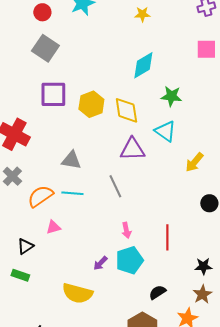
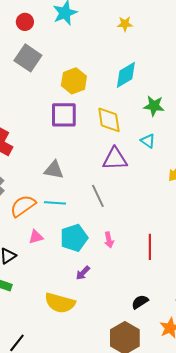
purple square: (53, 94) -> (64, 115), moved
yellow hexagon: (91, 104) -> (74, 81), moved
cyan triangle: (165, 131) -> (148, 141), size x0.7
cyan pentagon: (129, 260) -> (74, 238), moved

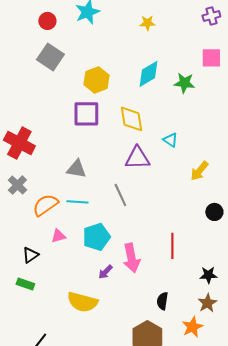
green star: (154, 106) -> (184, 83), moved
pink arrow: (109, 240) -> (131, 258), moved, size x1.8
black semicircle: (140, 302) -> (162, 301), turned -48

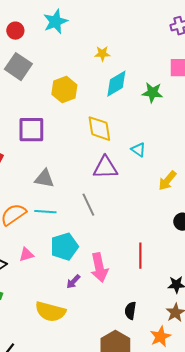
yellow star: (147, 23) -> (102, 54), moved
purple square: (86, 114) -> (31, 130), moved
pink triangle: (58, 236) -> (26, 255), moved

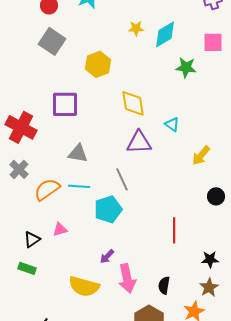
cyan diamond: (116, 84) -> (165, 34), moved
cyan pentagon: (64, 247) -> (108, 209), moved
pink arrow: (99, 268) -> (127, 278), moved

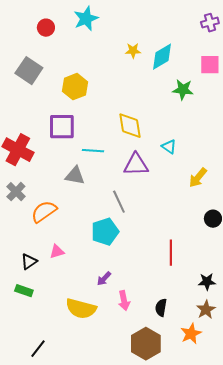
gray square: (52, 41) -> (29, 71), moved
yellow hexagon: (98, 64) -> (75, 87), moved
cyan line: (79, 186) -> (93, 151), moved
pink arrow: (127, 278) -> (124, 301), size x0.7

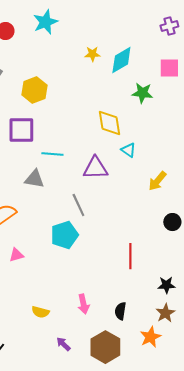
yellow diamond: (130, 126) -> (109, 123), moved
purple arrow: (104, 279) -> (63, 344), moved, turned 91
yellow semicircle: (81, 309) -> (40, 312), size x0.6

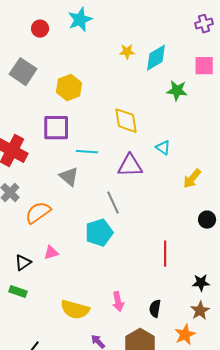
yellow diamond: (109, 123) -> (126, 121), moved
gray triangle: (34, 179) -> (69, 177), turned 30
yellow semicircle: (40, 312) -> (75, 310), size x1.6

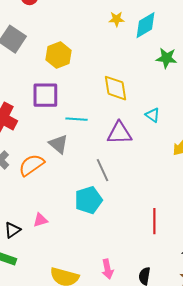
orange semicircle: (38, 213) -> (31, 165), moved

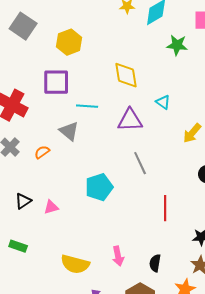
orange semicircle: (31, 165) -> (42, 152), size x0.6
gray line: (102, 170) -> (140, 163), moved
black triangle: (12, 230) -> (23, 201), moved

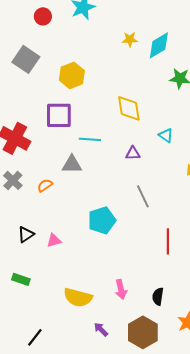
purple triangle: (130, 120) -> (133, 153), size x0.6
gray triangle: (69, 131) -> (72, 164), turned -40

